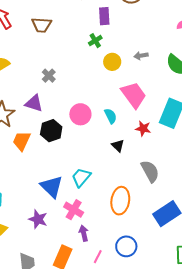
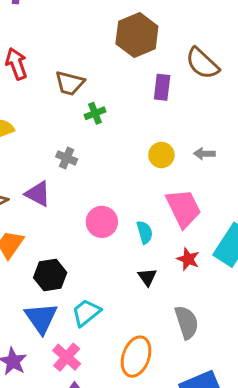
green cross: (95, 41) -> (95, 113), moved
gray cross: (49, 76) -> (67, 158), turned -32
black hexagon: (51, 131) -> (50, 275), moved

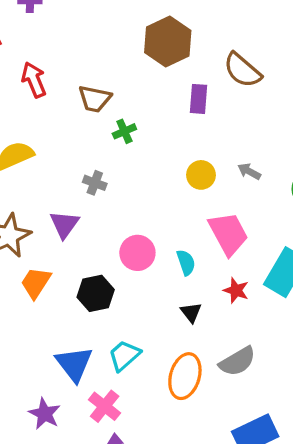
gray arrow: (204, 154) -> (249, 171), turned 30
purple triangle: (38, 194) -> (64, 224), turned 40
black hexagon: (50, 275) -> (96, 293), moved
gray semicircle: (187, 322) -> (237, 361), turned 80
orange ellipse: (136, 357) -> (185, 376), moved

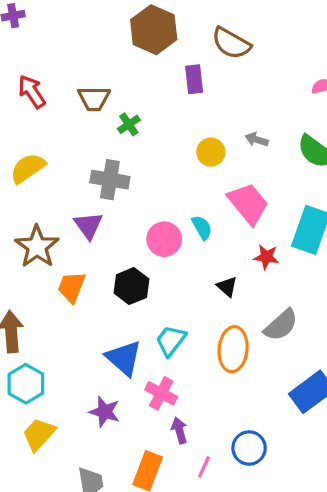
gray cross: (95, 183) -> (110, 180), size x1.6
cyan semicircle: (186, 263) -> (202, 227), moved

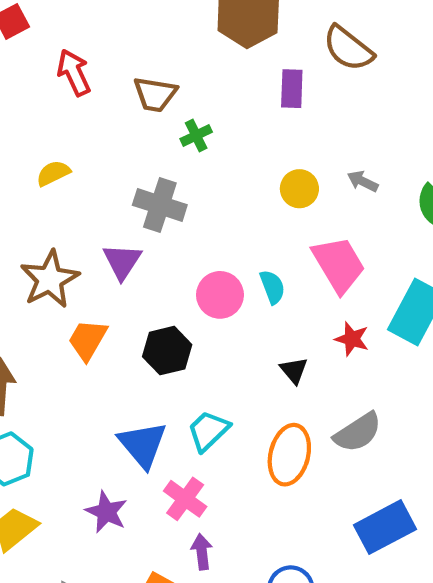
yellow semicircle: (28, 168) -> (53, 173), size x0.7

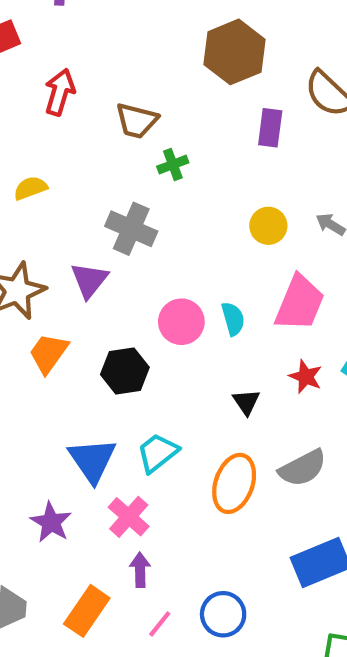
red arrow: (74, 73) -> (60, 92), turned 36
pink trapezoid: (339, 265) -> (300, 303), turned 48

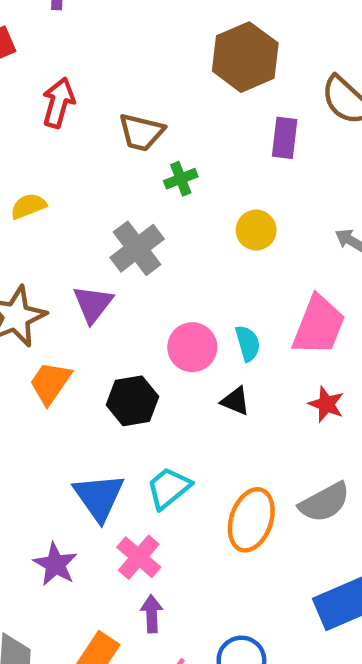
yellow circle: (268, 226) -> (256, 230), moved
gray cross: (131, 229) -> (137, 248), turned 30
black triangle: (246, 402) -> (235, 401), moved, turned -32

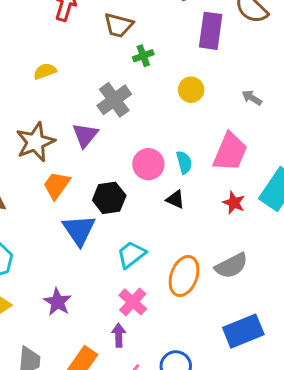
purple rectangle: (285, 138) -> (211, 31), size x1.4
blue triangle: (99, 497) -> (79, 230), moved
pink cross: (139, 557) -> (133, 302), moved

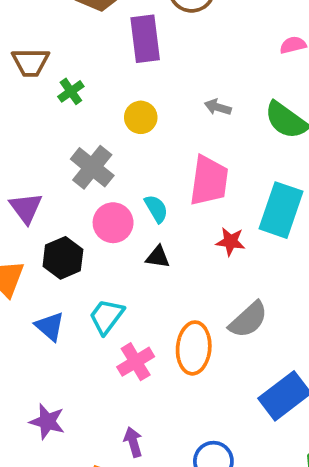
gray cross: (114, 100) -> (92, 167), moved
black hexagon: (109, 198) -> (63, 258), moved
blue triangle: (79, 230) -> (50, 326), size x0.7
cyan trapezoid: (131, 254) -> (107, 316), moved
pink cross: (133, 302) -> (136, 362), moved, turned 32

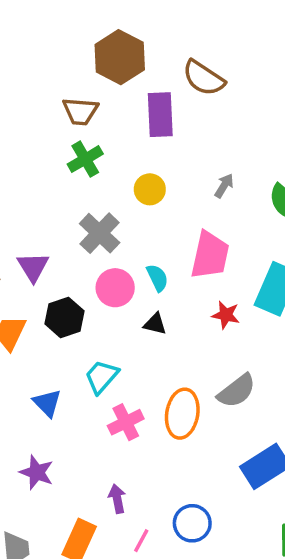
brown trapezoid: (31, 62) -> (80, 111), moved
green cross: (71, 91) -> (85, 159), size x1.4
gray arrow: (218, 107) -> (224, 186), turned 100
blue triangle: (50, 326) -> (47, 403), moved

